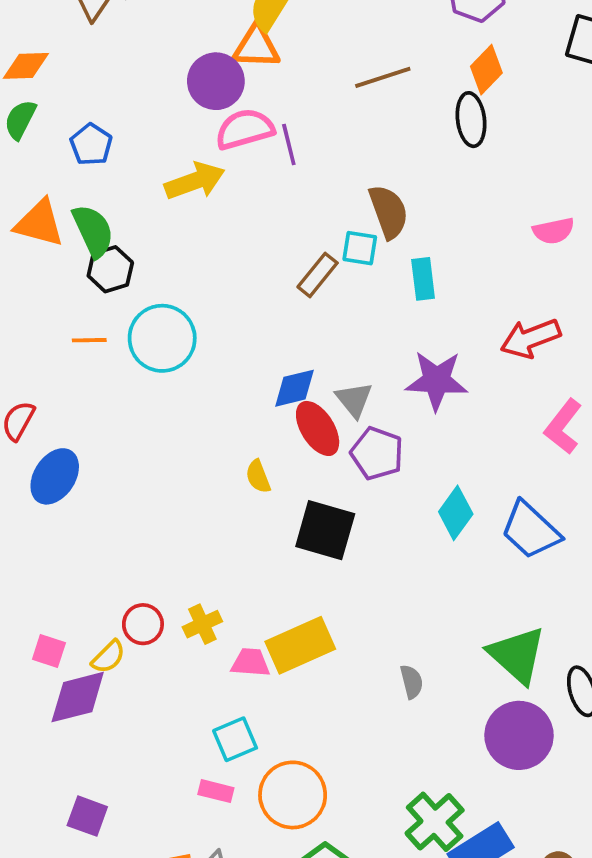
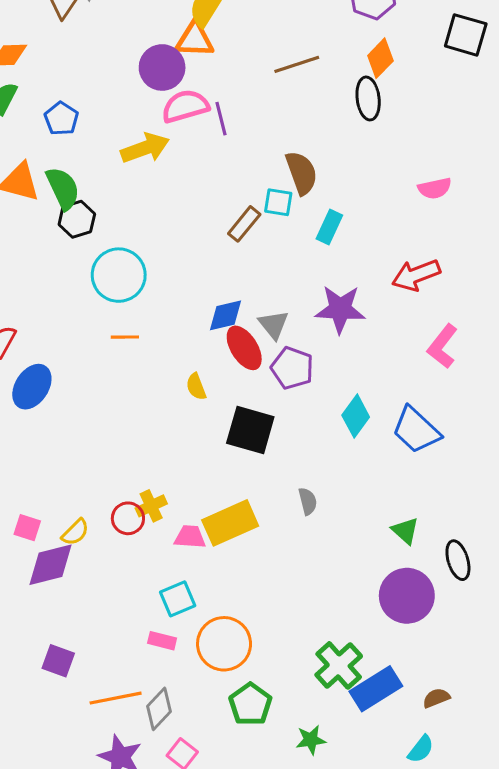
cyan rectangle: (423, 279) -> (329, 227), turned 32
orange line: (89, 340) -> (125, 337), moved
red circle: (143, 624) -> (128, 518), moved
green triangle: (517, 655) -> (405, 531), size x0.6
gray semicircle: (412, 682) -> (308, 501), moved

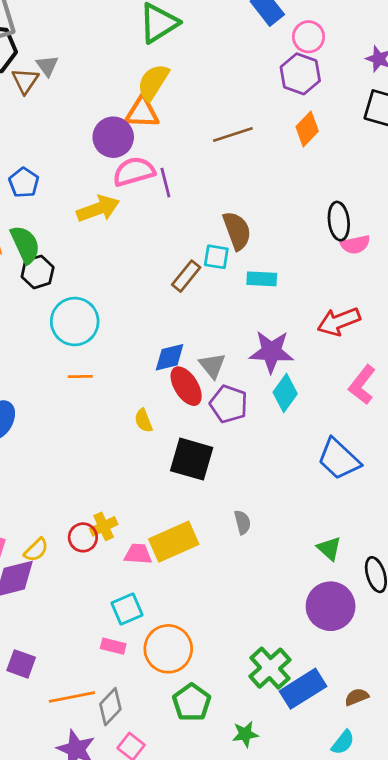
black ellipse: (368, 98) -> (339, 221), moved
cyan rectangle: (329, 227) -> (262, 279), turned 68
cyan diamond: (356, 416) -> (285, 393), moved

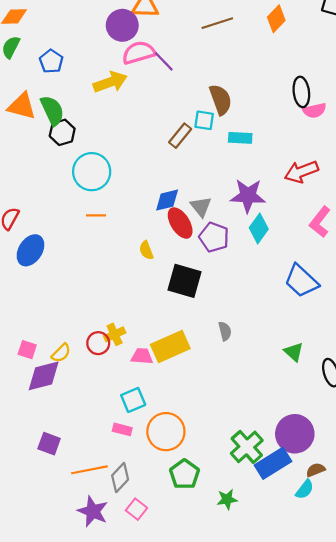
purple line: (165, 183) -> (164, 61), turned -30
purple circle: (331, 606) -> (295, 434), moved
cyan semicircle: (343, 742) -> (305, 489), moved

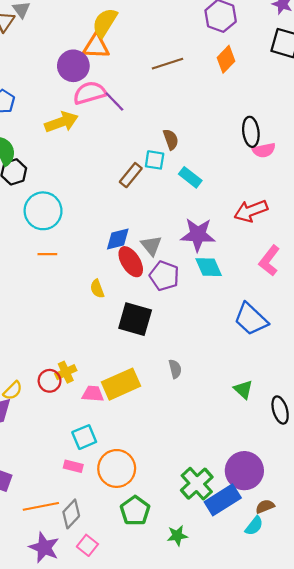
brown semicircle: (221, 100) -> (171, 139), size x0.7
cyan rectangle: (240, 138) -> (190, 177), turned 35
cyan diamond: (259, 228) -> (209, 267), turned -60

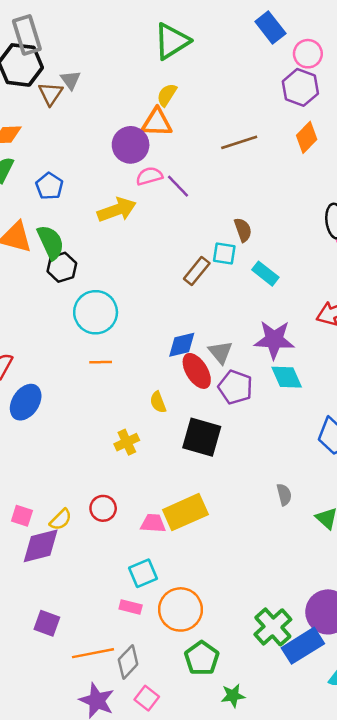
yellow semicircle: (105, 22) -> (167, 95), size x0.7
pink semicircle: (90, 93) -> (149, 176), size x0.7
gray semicircle: (175, 369) -> (284, 495), moved
yellow cross: (66, 372) -> (127, 442), moved
green star: (177, 536) -> (233, 696), moved

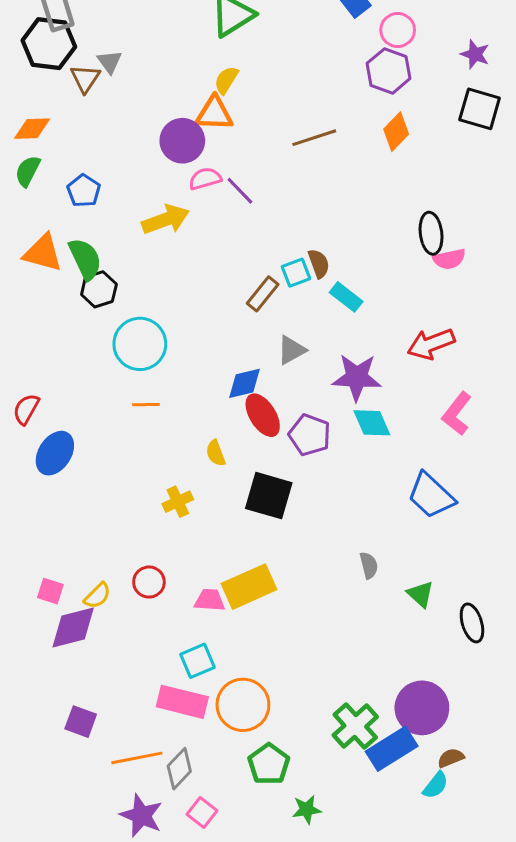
brown semicircle: (243, 230) -> (319, 264), moved
cyan square: (224, 254) -> (296, 273), turned -30
gray triangle: (220, 352) -> (291, 350), moved, turned 40
pink rectangle: (131, 607) -> (182, 702), size x1.8

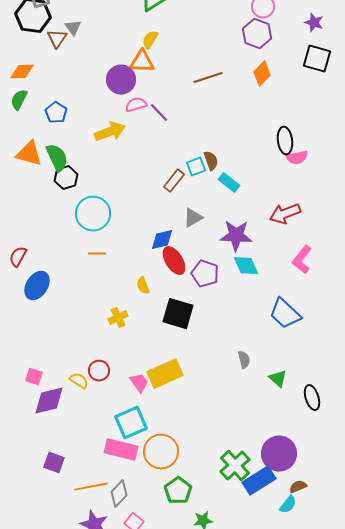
yellow semicircle: (97, 596) -> (79, 381), moved, turned -102
pink trapezoid: (210, 600) -> (139, 383), turned 50
cyan square: (197, 661) -> (131, 423), size x1.4

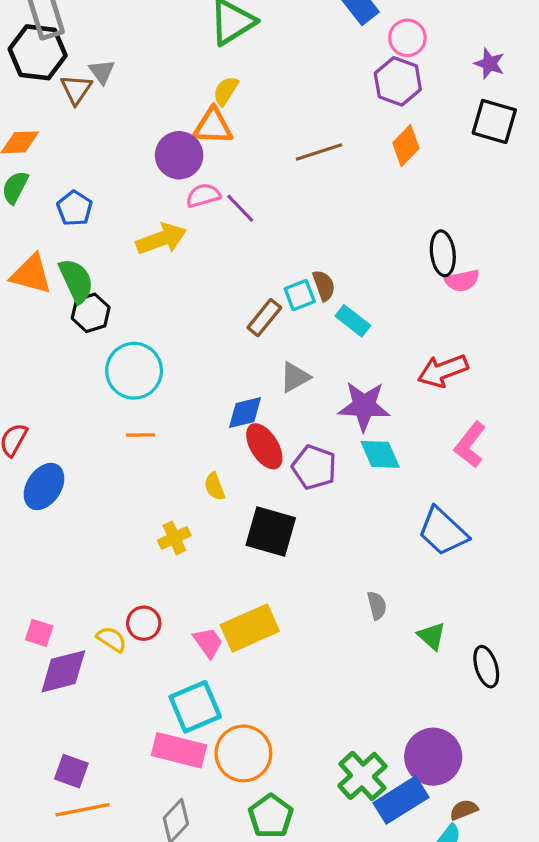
orange line: (91, 487) -> (83, 810), moved

